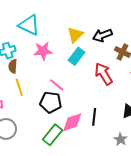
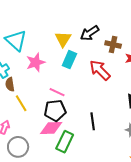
cyan triangle: (29, 25) -> (16, 40), turned 30
black line: (94, 117) -> (93, 121), moved
pink diamond: (72, 122) -> (51, 128), moved, turned 30

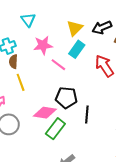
cyan triangle: (16, 40) -> (28, 20), size x0.7
pink line: (57, 92) -> (58, 65), moved
black pentagon: (55, 110) -> (66, 98), moved

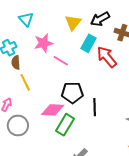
cyan rectangle: (77, 49) -> (88, 43), moved

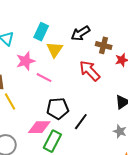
yellow triangle: (73, 23) -> (55, 50), moved
cyan rectangle: (88, 43) -> (41, 32), moved
black line: (95, 107) -> (81, 122), turned 42

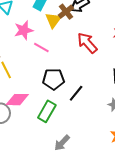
brown cross: (104, 45) -> (66, 12), moved, turned 35
pink diamond: (39, 127) -> (17, 100), moved

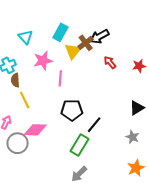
red arrow: (87, 43) -> (110, 62), moved, size x0.6
pink line: (41, 48) -> (60, 78), turned 63
green rectangle: (47, 111) -> (80, 145), moved

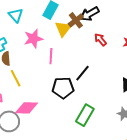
black line: (94, 125) -> (82, 73), moved
green rectangle: (80, 145) -> (85, 115), moved

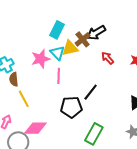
cyan triangle: (16, 15) -> (57, 53), moved
yellow triangle: (63, 29) -> (70, 48), turned 42

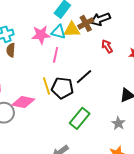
cyan triangle: (57, 53) -> (58, 32), turned -42
yellow line: (24, 99) -> (47, 86), moved

